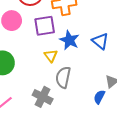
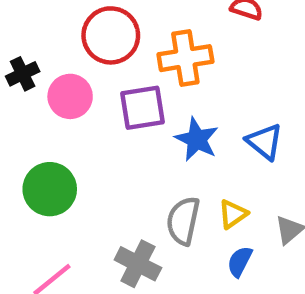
yellow triangle: (51, 56) -> (233, 214), moved, turned 32
blue semicircle: (99, 97) -> (240, 262), moved

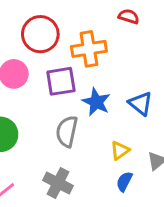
gray semicircle: (183, 221) -> (67, 131), moved

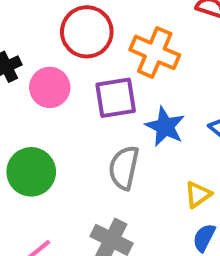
orange cross: (89, 49) -> (155, 52), turned 32

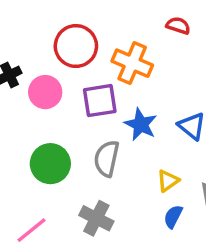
green circle: (31, 172) -> (50, 164), moved

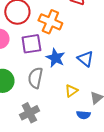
blue semicircle: (173, 217) -> (83, 115), moved, turned -112
gray cross: (96, 218) -> (29, 113), turned 36

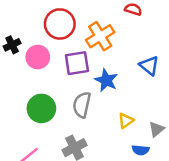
orange cross: (50, 22) -> (100, 36), turned 35
blue triangle: (85, 59) -> (149, 66), moved

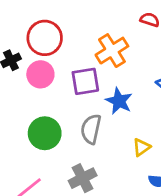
red circle: (60, 24) -> (45, 38), moved

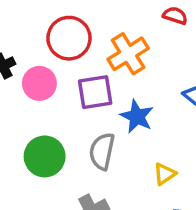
red circle: (45, 38) -> (69, 38), moved

